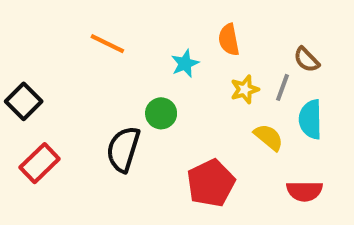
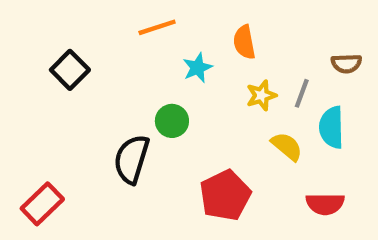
orange line: (107, 44) -> (157, 27), moved, turned -44
brown semicircle: (306, 60) -> (346, 63), moved, turned -48
black square: (24, 101) -> (70, 70), moved
red rectangle: (40, 163) -> (42, 204), moved

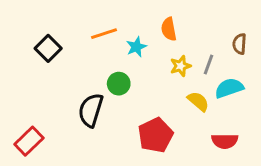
orange line: (157, 27) -> (104, 34), moved
brown semicircle: (346, 63) -> (239, 44), turned 96
cyan semicircle: (331, 127) -> (229, 88), turned 72

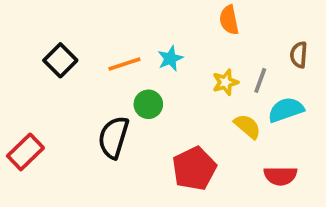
orange semicircle: (169, 29) -> (229, 20), moved
orange line: (104, 34) -> (124, 64), moved
red rectangle: (29, 141) -> (25, 152), moved

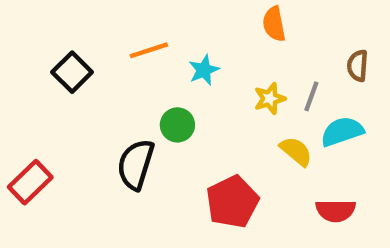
orange line: (124, 64) -> (149, 50), moved

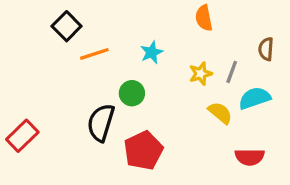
orange line: (149, 50) -> (94, 54), moved
black square: (72, 72) -> (67, 26), moved
red pentagon: (232, 202) -> (143, 150), moved

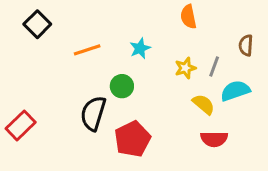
black square: (67, 26) -> (37, 24), moved
red semicircle: (250, 157) -> (214, 139), moved

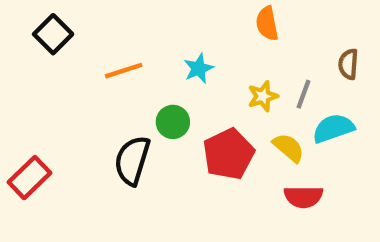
red pentagon: (132, 139) -> (229, 154), moved

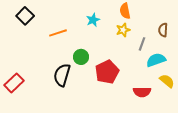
cyan star: (199, 68) -> (93, 20), moved
yellow star: (263, 96) -> (123, 30), moved
yellow semicircle: (288, 148) -> (167, 81), moved

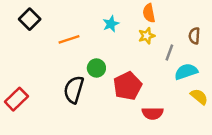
red semicircle: (142, 92) -> (153, 113), moved

